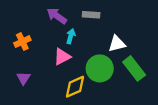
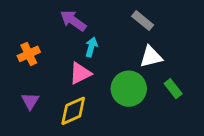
gray rectangle: (91, 15) -> (143, 21), moved, turned 35
green rectangle: (134, 68) -> (173, 89), size x0.6
yellow diamond: (75, 87) -> (73, 111), moved

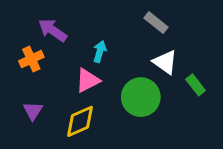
purple arrow: (73, 21) -> (53, 30), moved
white triangle: (151, 57) -> (165, 62), turned 50
green rectangle: (173, 89) -> (196, 85), moved

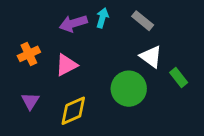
purple arrow: (53, 30) -> (73, 23), moved, turned -52
cyan arrow: (100, 51) -> (102, 18), moved
pink triangle: (88, 80) -> (66, 65), moved

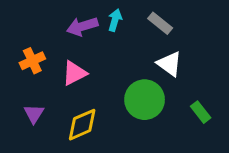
green rectangle: (179, 78) -> (201, 112), moved

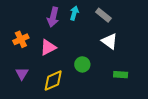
purple arrow: (82, 26) -> (53, 17), turned -60
green circle: (145, 100) -> (82, 64), moved, size x0.6
green rectangle: (201, 112) -> (121, 75), moved, turned -48

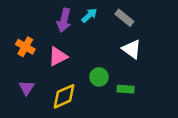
cyan arrow: (74, 13) -> (89, 15), turned 32
orange cross: (21, 39) -> (25, 47), turned -35
green rectangle: (121, 75) -> (126, 89), moved

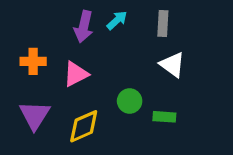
gray rectangle: (124, 18) -> (163, 23), turned 54
orange cross: (25, 47) -> (33, 61), turned -30
purple triangle: (26, 88) -> (35, 115), size x1.5

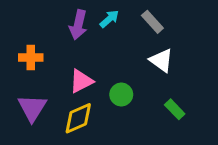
gray rectangle: (163, 23) -> (152, 22), turned -45
pink triangle: (76, 74) -> (81, 81), moved
green rectangle: (164, 117) -> (175, 109), moved, turned 42

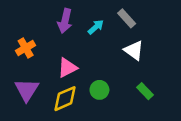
cyan arrow: (109, 19) -> (96, 27), moved
orange cross: (31, 57) -> (26, 48), turned -30
green circle: (121, 95) -> (99, 90), moved

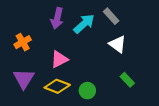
cyan arrow: (96, 27) -> (84, 24), size x1.5
green circle: (99, 90) -> (87, 91), moved
yellow diamond: (65, 99) -> (57, 86), turned 45

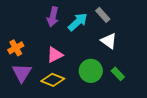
orange cross: (23, 42) -> (16, 48), moved
green circle: (87, 91) -> (91, 71), moved, size x1.5

